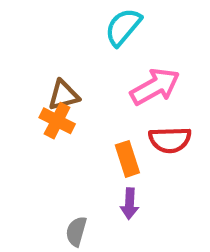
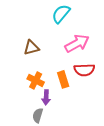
orange cross: (57, 121) -> (36, 80), moved
purple arrow: (129, 204) -> (46, 97), moved

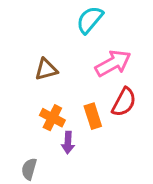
red semicircle: (84, 70) -> (124, 102), turned -60
gray semicircle: (38, 115) -> (29, 169), moved

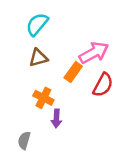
cyan semicircle: (90, 20) -> (37, 24), moved
orange rectangle: (93, 116) -> (73, 72), moved, turned 54

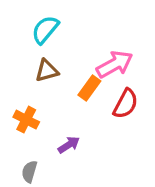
orange cross: (43, 98) -> (26, 120), moved
purple arrow: (56, 118) -> (69, 145), turned -126

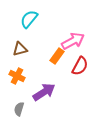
brown triangle: (47, 71) -> (20, 49), moved
purple arrow: (69, 145) -> (44, 92), size x1.6

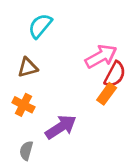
orange rectangle: (57, 56) -> (107, 94), moved
red semicircle: (80, 66) -> (115, 74), moved

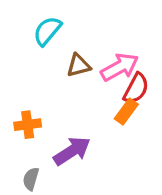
brown triangle: (28, 67) -> (79, 65), moved
orange cross: (23, 105) -> (28, 125), turned -35

